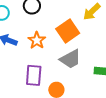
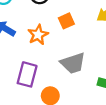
orange square: (68, 31) -> (66, 21), moved, size x0.6

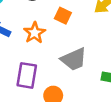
orange square: (66, 21) -> (63, 16), turned -35

